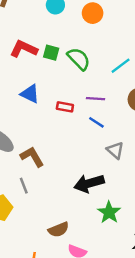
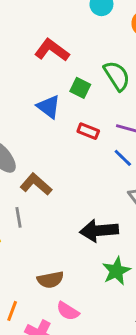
green square: (51, 53) -> (80, 88), moved
brown L-shape: (32, 157) -> (36, 184), turned -30

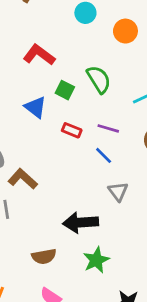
brown semicircle: (50, 280) -> (44, 256), moved

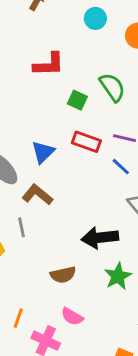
red L-shape: (39, 55) -> (49, 64), turned 144
blue triangle: (35, 107) -> (43, 152), moved, turned 40
red rectangle: (72, 130) -> (86, 142), size x1.4

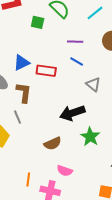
red rectangle: (86, 142) -> (46, 71), moved
blue triangle: (43, 152) -> (21, 63), turned 30
brown L-shape: (37, 195) -> (24, 93), turned 70

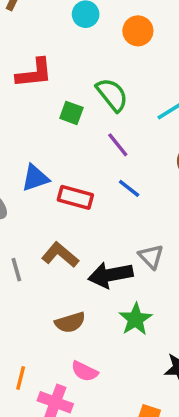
purple line: (75, 42) -> (118, 145), moved, turned 42
gray triangle: (93, 84) -> (151, 257), moved
brown L-shape: (24, 93) -> (60, 255), moved, turned -65

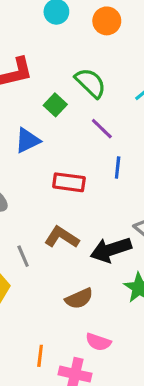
green square: (71, 113) -> (55, 105), turned 30
blue triangle: (35, 178) -> (27, 140), moved
blue line: (129, 188) -> (118, 167), turned 65

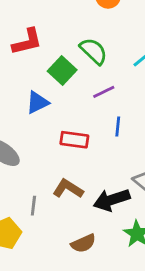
green square: (55, 105) -> (62, 71), size x1.4
purple line: (102, 129) -> (104, 92), turned -70
gray line: (23, 256) -> (33, 206), turned 30

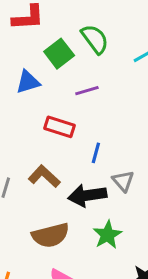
purple line: (104, 92) -> (87, 91), moved
blue line: (118, 127) -> (96, 153), moved
brown semicircle: (83, 243) -> (51, 235), size x1.4

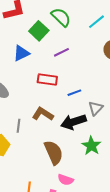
blue line: (96, 153) -> (74, 93), turned 64
gray triangle: (123, 181) -> (96, 108), turned 35
brown semicircle: (51, 235) -> (54, 152), turned -90

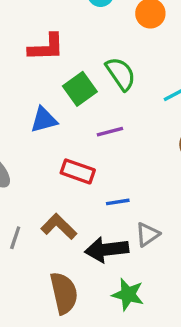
green star: (91, 146) -> (128, 294), turned -30

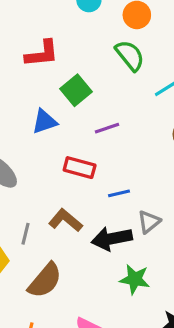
green semicircle: (121, 74) -> (130, 55), moved
brown semicircle: (64, 293) -> (45, 280), moved, turned 57

